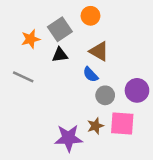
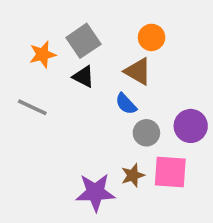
orange circle: (90, 16) -> (152, 37), moved
black triangle: (60, 55) -> (83, 77), turned 35

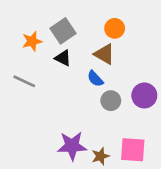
pink square: (170, 172) -> (133, 150), moved
brown star: (133, 175) -> (100, 156), moved

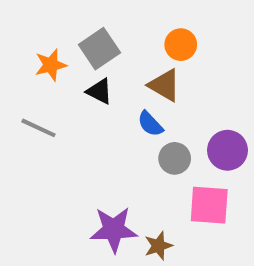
pink square: (133, 150) -> (209, 205), moved

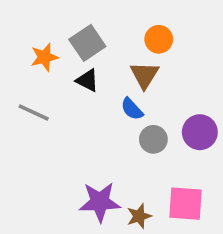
brown triangle: (164, 85) -> (144, 75), turned 32
pink square: (209, 205) -> (186, 204), moved

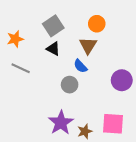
orange star: (44, 57) -> (15, 39), moved
gray circle: (153, 139) -> (70, 85), moved
purple star: (100, 202) -> (61, 123), turned -30

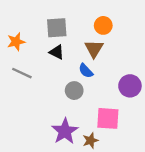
gray square: (53, 26) -> (57, 28), turned 30
pink square: (113, 124) -> (108, 118), moved

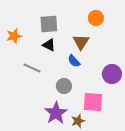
orange circle: (103, 25) -> (96, 18), moved
gray line: (22, 73) -> (32, 68), moved
gray circle: (74, 91) -> (64, 86), moved

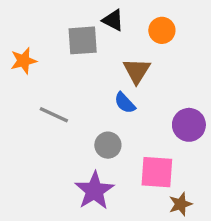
black triangle: (49, 45) -> (113, 20), moved
brown star: (78, 121) -> (180, 204), moved

